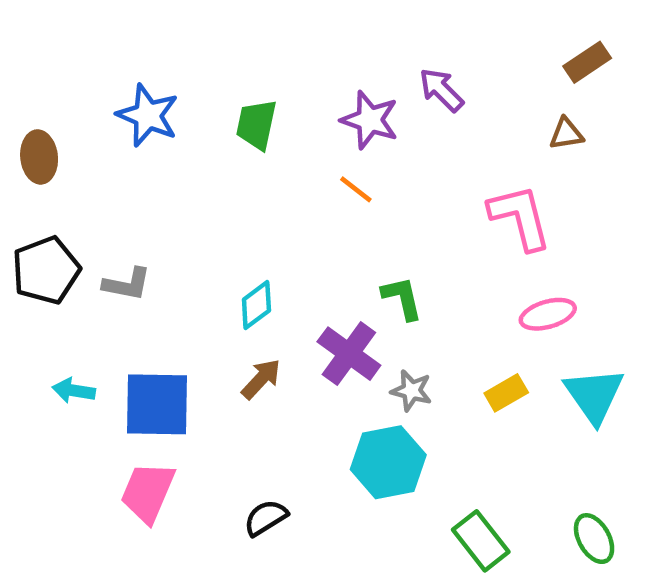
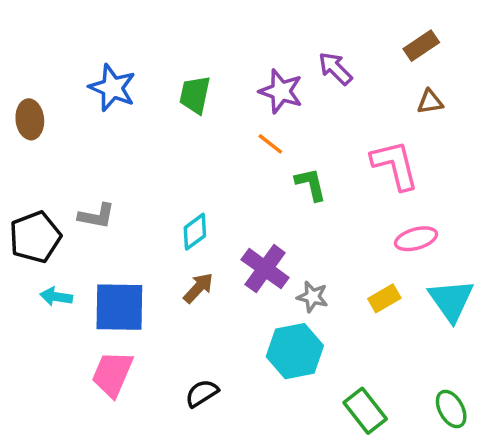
brown rectangle: (587, 62) -> (421, 46), moved
black pentagon: (46, 270) -> (35, 237), moved
green L-shape: (402, 298) -> (311, 184), moved

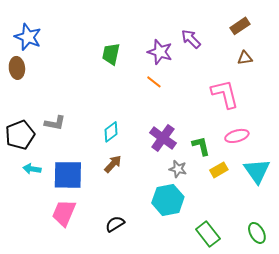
blue star: (112, 88) -> (28, 37), moved
green L-shape: (311, 184) -> (201, 146), moved
purple cross: (265, 269) -> (163, 138), moved

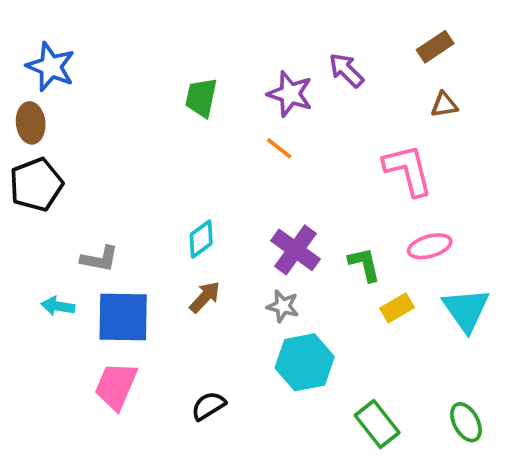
gray L-shape: (55, 123) -> (100, 259), moved
black pentagon: (20, 135) -> (36, 185), moved
gray star: (178, 169) -> (283, 306), moved

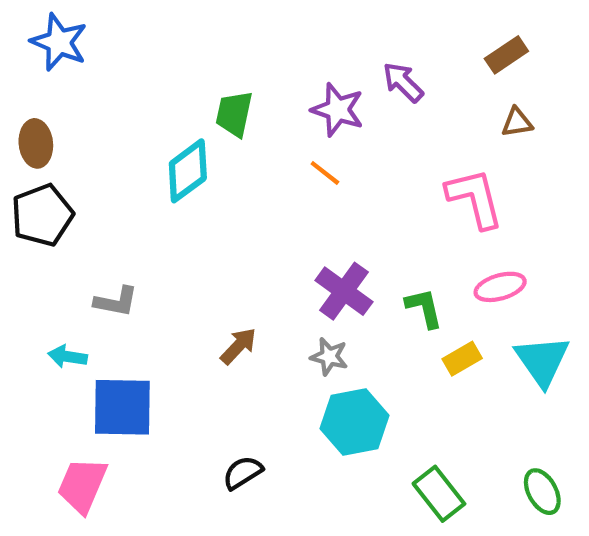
blue star: (51, 67) -> (59, 42), moved
cyan diamond: (201, 239) -> (188, 171), moved, size x1.4
blue square: (123, 317) -> (122, 407), moved
pink trapezoid: (116, 386) -> (82, 485), moved

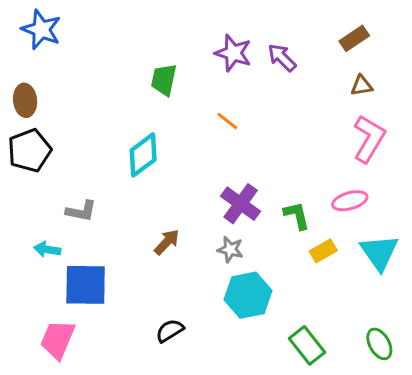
purple star: (338, 110) -> (233, 53), moved
cyan diamond: (188, 171) -> (143, 155), moved
pink L-shape: (475, 198) -> (369, 139), moved, turned 45

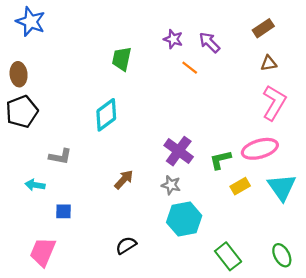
purple star: (233, 53) -> (173, 39), size x0.7
orange line: (227, 121) -> (190, 68), moved
pink ellipse: (350, 201) -> (260, 149), size x1.4
green L-shape: (297, 215) -> (220, 160), turned -90
blue square: (86, 285) -> (64, 211), size x0.5

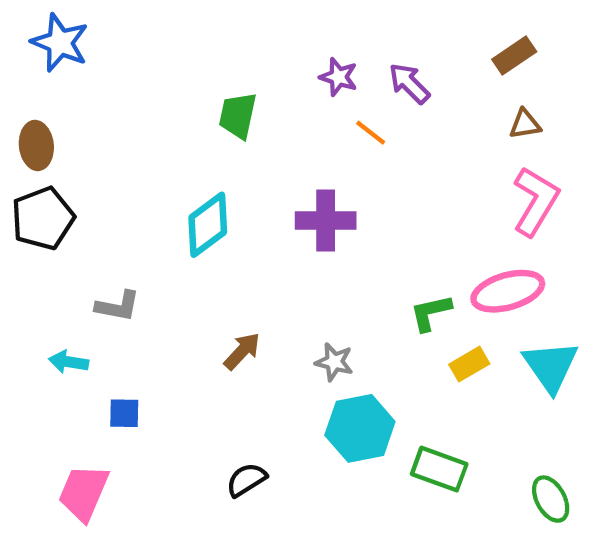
purple cross: (179, 151) -> (326, 220), moved, turned -36
green rectangle: (228, 256) -> (439, 469), moved, turned -32

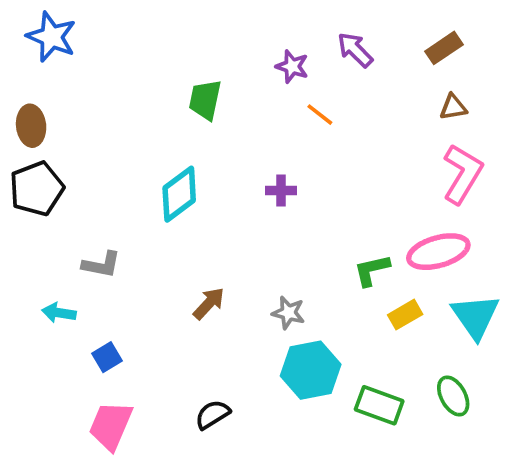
purple arrow: (409, 83) -> (355, 50), moved
purple cross: (326, 220) -> (281, 190), size x0.6
blue square: (124, 413) -> (107, 357), turned -32
pink trapezoid: (83, 493) -> (111, 426), moved
green ellipse: (551, 499) -> (453, 396), moved

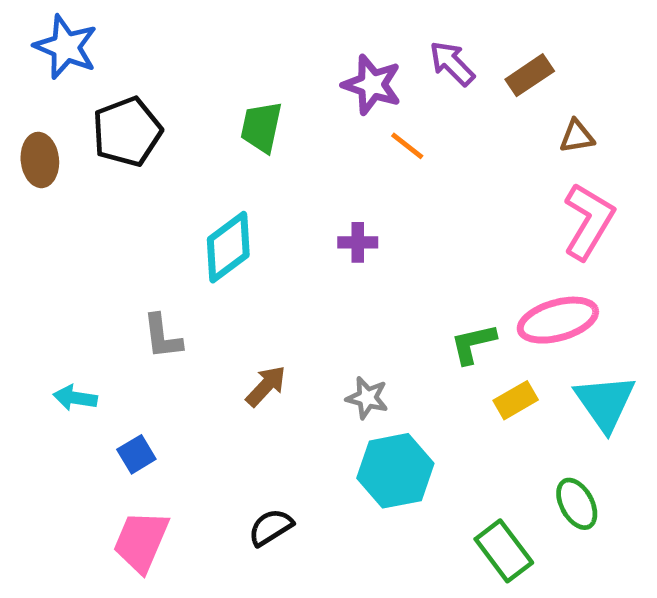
brown rectangle: (444, 48) -> (530, 75), moved
purple star: (292, 66) -> (372, 85), size x1.4
black pentagon: (37, 189) -> (127, 132), moved
gray L-shape: (101, 265) -> (162, 337), moved, turned 72
green rectangle: (379, 405) -> (504, 551), moved, turned 33

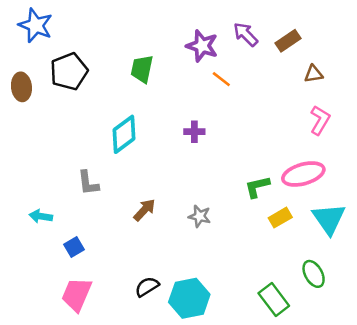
pink L-shape: (589, 221) -> (320, 120), size x0.7
cyan hexagon: (395, 471) -> (189, 298), moved

